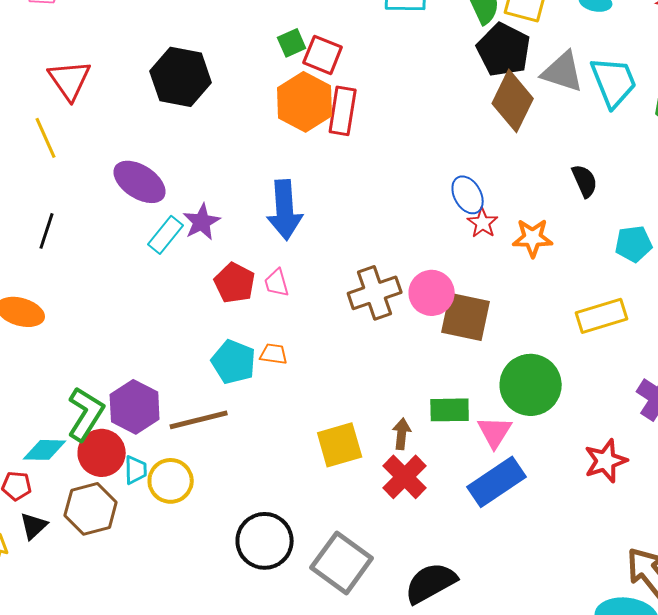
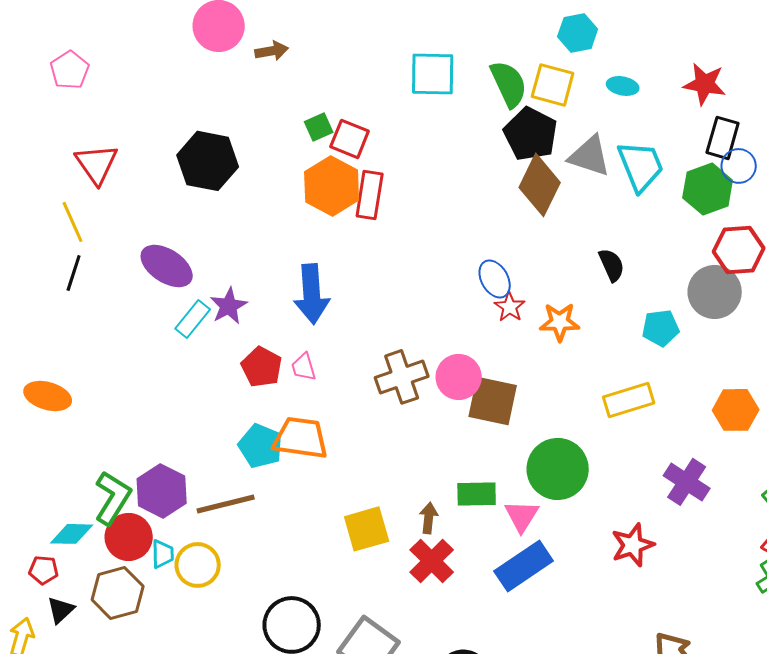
black line: (47, 231) -> (74, 273), moved
orange trapezoid: (274, 354) -> (301, 438), size x2.0

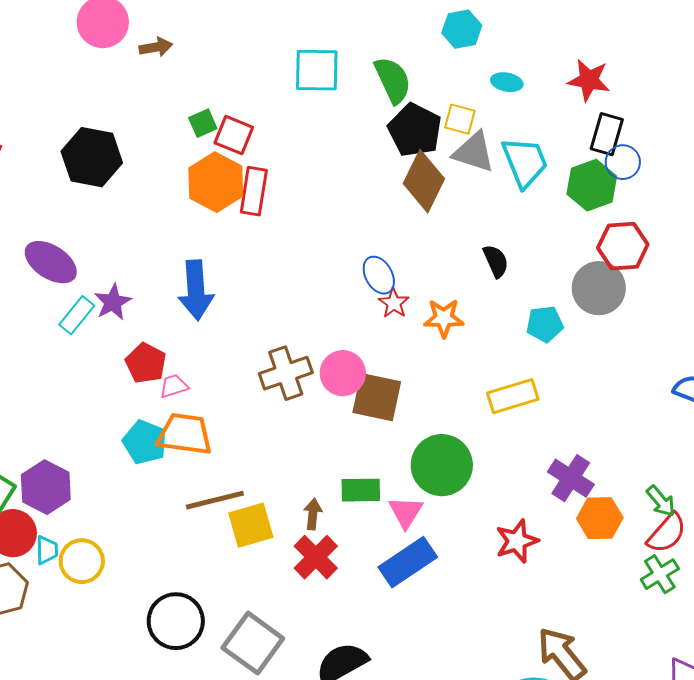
yellow square: (553, 85) -> (460, 119), moved, size x0.7
pink trapezoid: (304, 367) -> (174, 386), moved, turned 88
orange hexagon: (736, 410) -> (600, 518), moved
brown line: (226, 504) -> (215, 500), moved

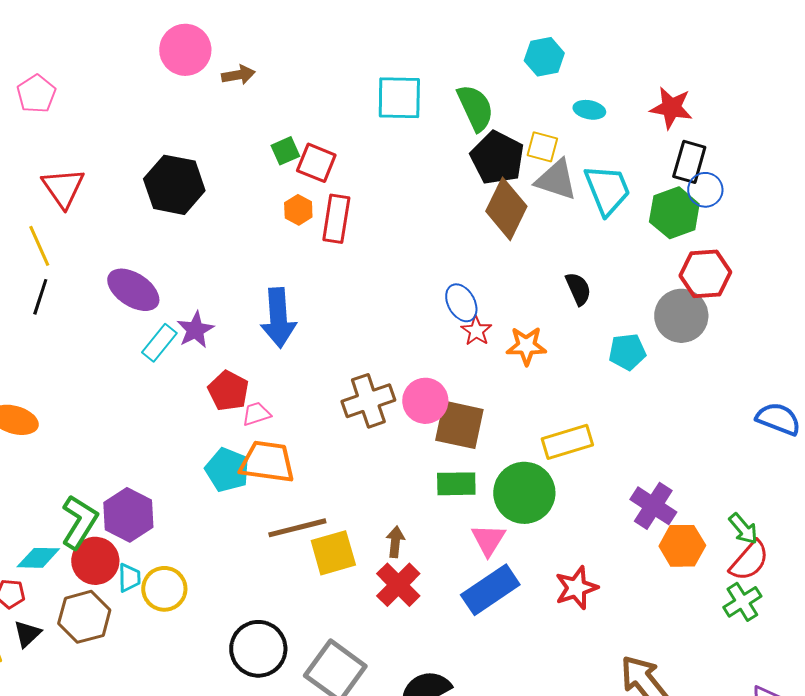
orange hexagon: (216, 182) -> (298, 210), size x0.5
yellow rectangle: (513, 396) -> (567, 442), moved
green rectangle: (361, 490) -> (456, 484), moved
red star: (517, 541) -> (576, 588), moved

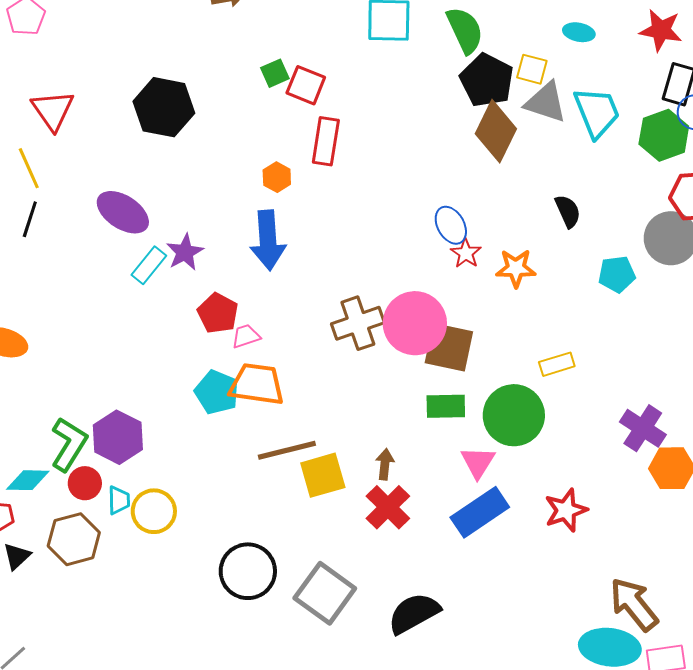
orange hexagon: (298, 210) -> (277, 177), moved
pink circle: (425, 401) -> (415, 323), size x1.4
yellow rectangle: (567, 442) -> (557, 364), size x0.7
red circle: (95, 561) -> (85, 483), size x0.7

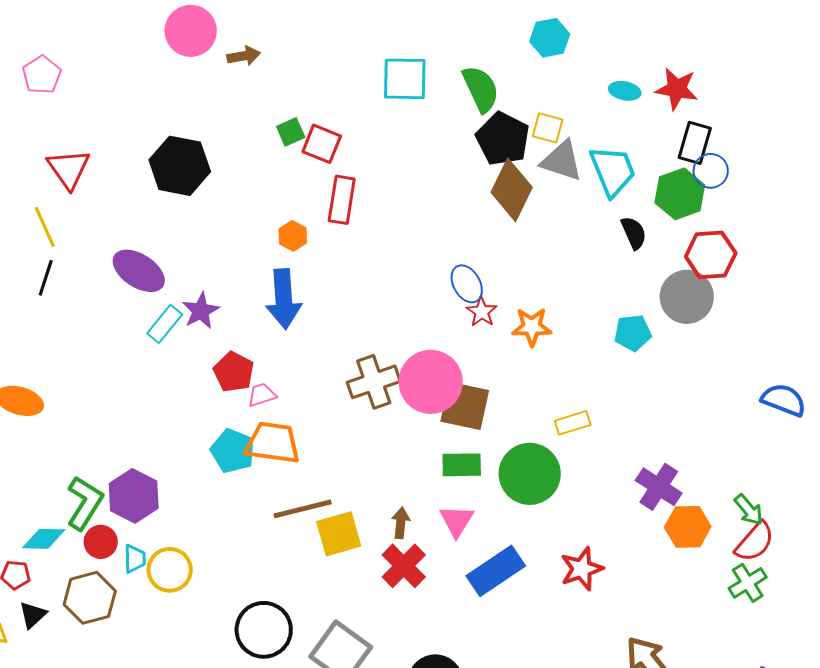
cyan ellipse: (579, 32) -> (625, 91), moved
black semicircle: (568, 211) -> (634, 233), moved
pink triangle: (478, 462) -> (457, 521), moved

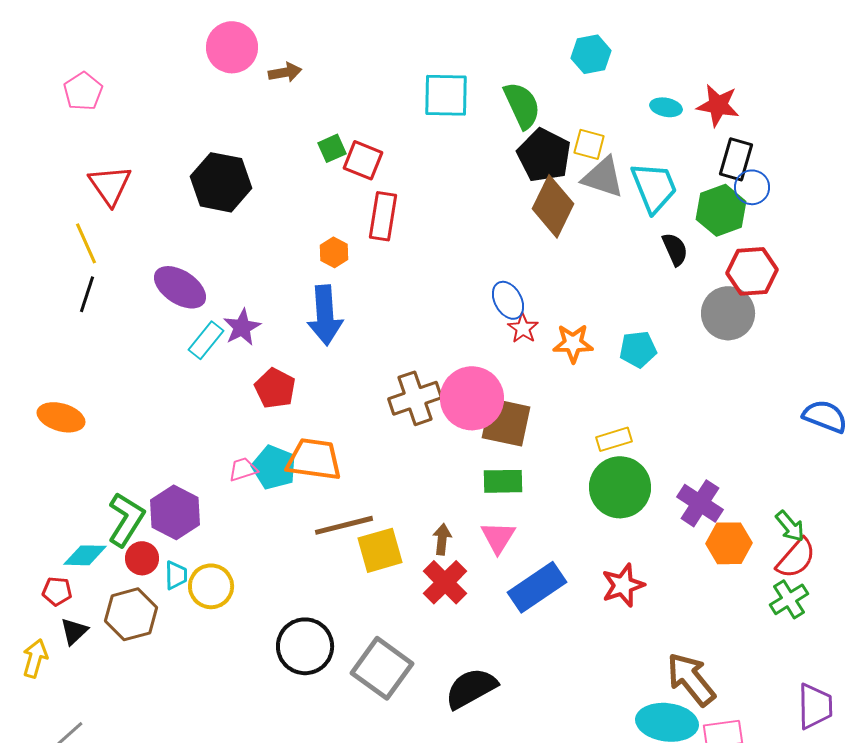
cyan pentagon: (633, 333) -> (638, 349), moved
pink trapezoid: (262, 395) -> (243, 469), moved
green circle: (530, 474) -> (620, 487), moved

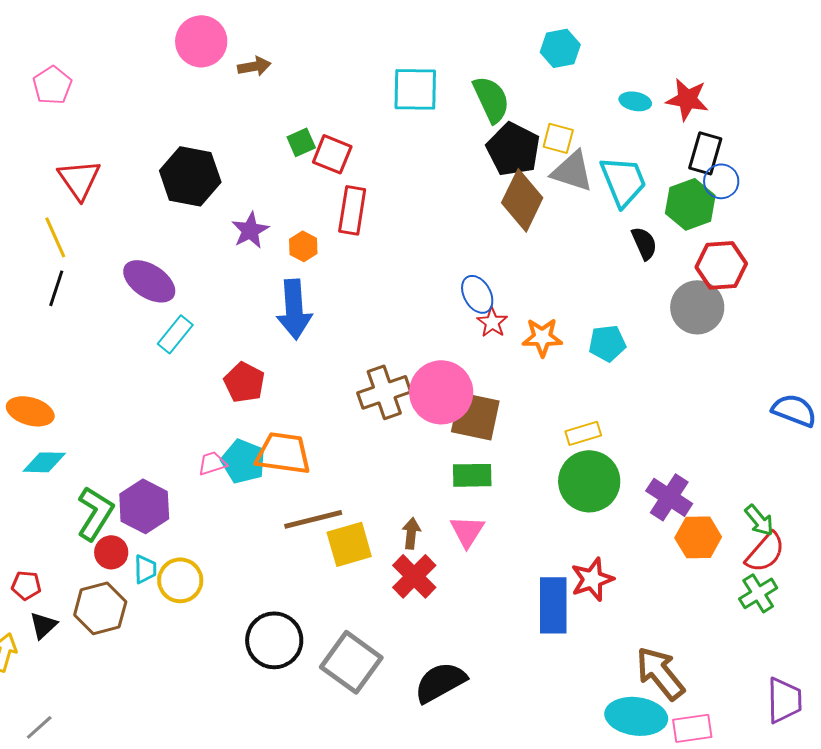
purple star: (242, 327) -> (250, 230), moved
cyan diamond: (85, 555) -> (44, 462), moved
blue rectangle: (537, 587) -> (553, 605), moved, turned -56

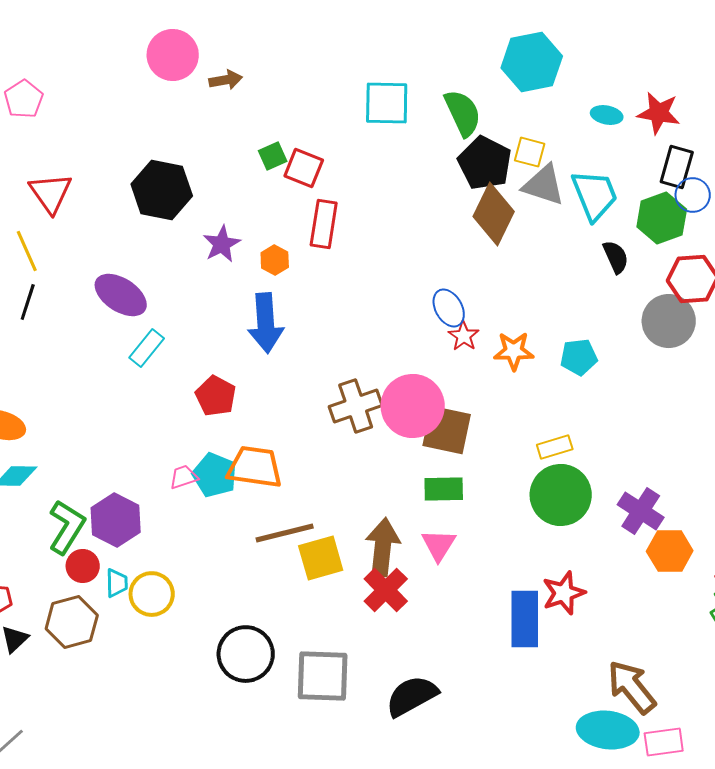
cyan hexagon: (560, 48) -> (532, 62), size x1.5
brown arrow: (411, 533) -> (383, 547), size x1.8
gray square: (351, 662) -> (323, 676), turned -34

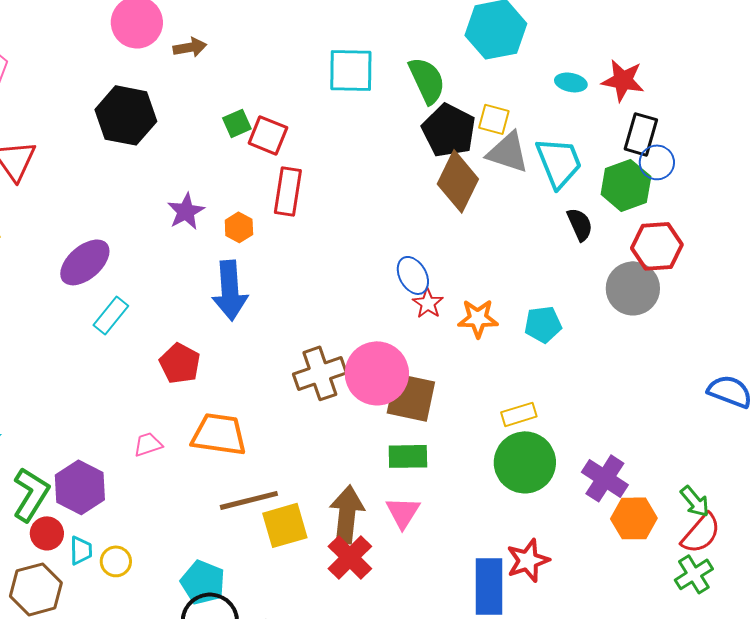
black hexagon: (162, 190) -> (126, 115), moved
purple ellipse: (121, 295) -> (85, 262), turned -74
cyan pentagon: (215, 475) -> (203, 582), moved
yellow circle: (152, 594) -> (116, 561), size x0.7

